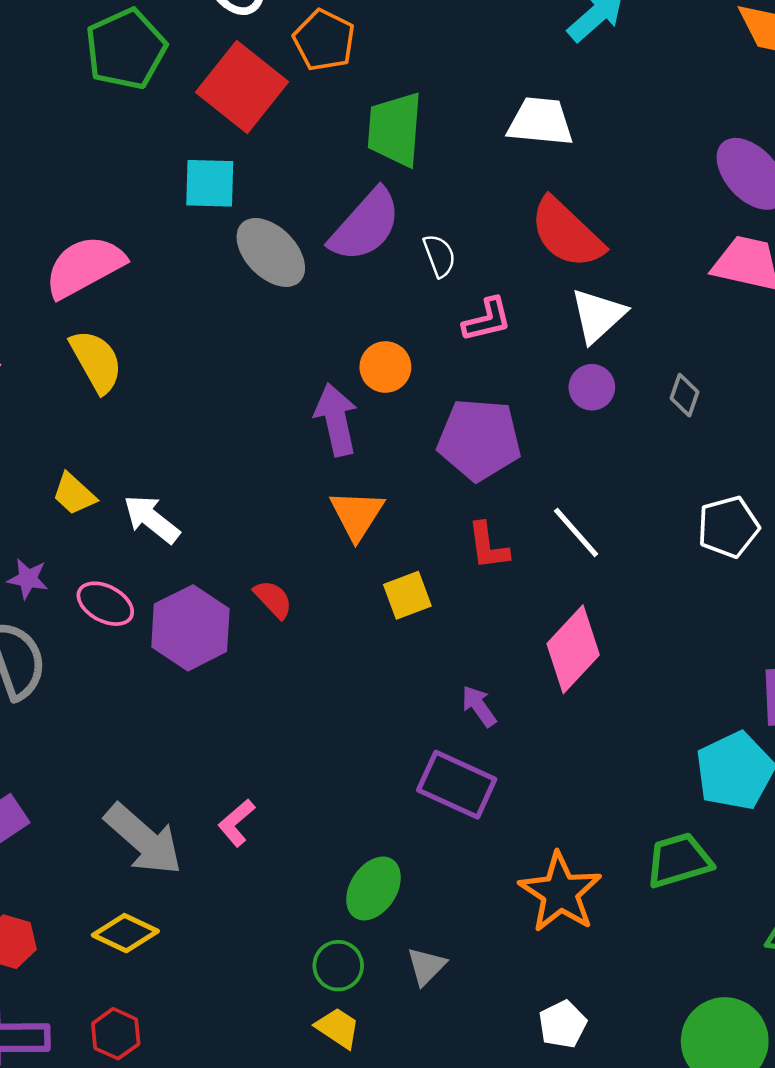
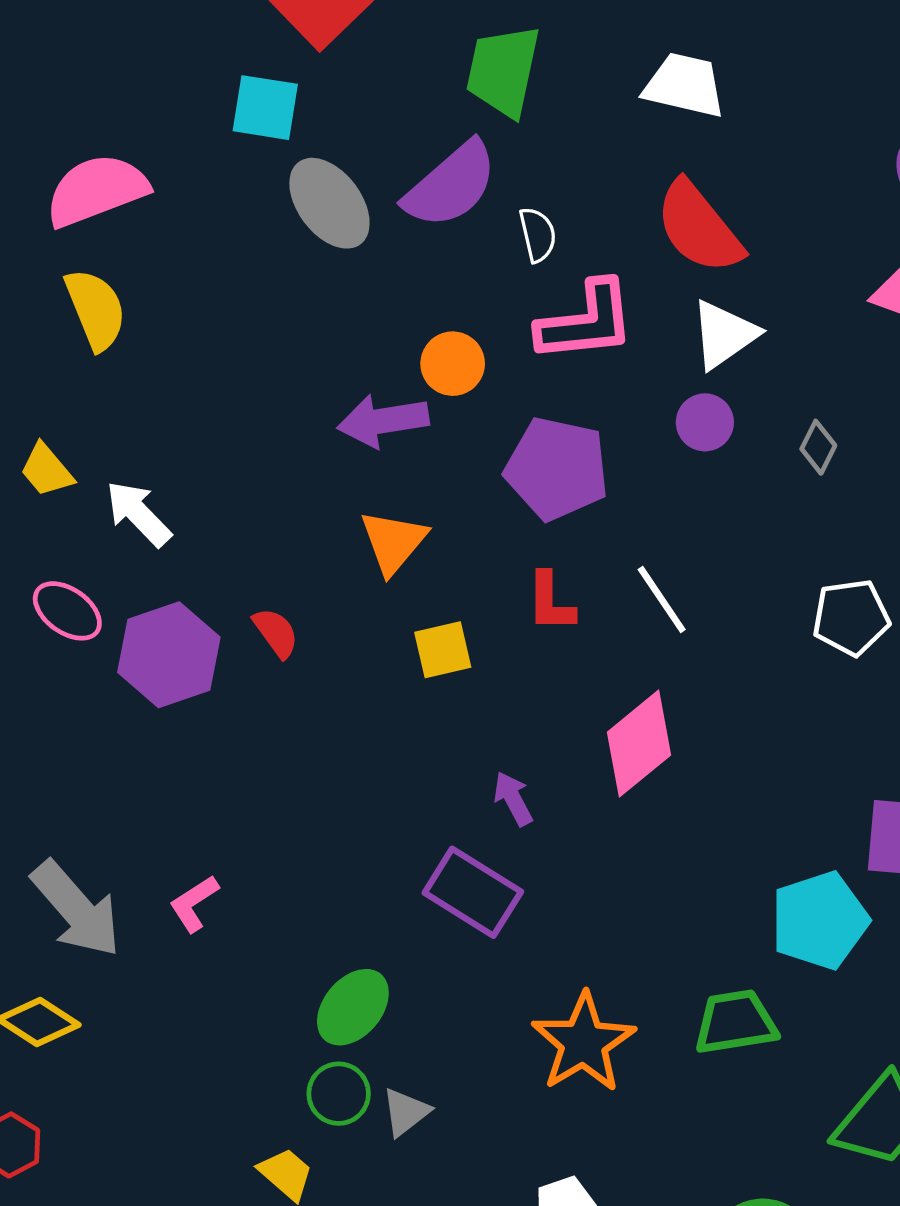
pink L-shape: (487, 320) -> (586, 322), size x1.6
purple arrow: (336, 420) -> (383, 421), turned -94
green circle: (338, 966) -> (339, 1094), moved

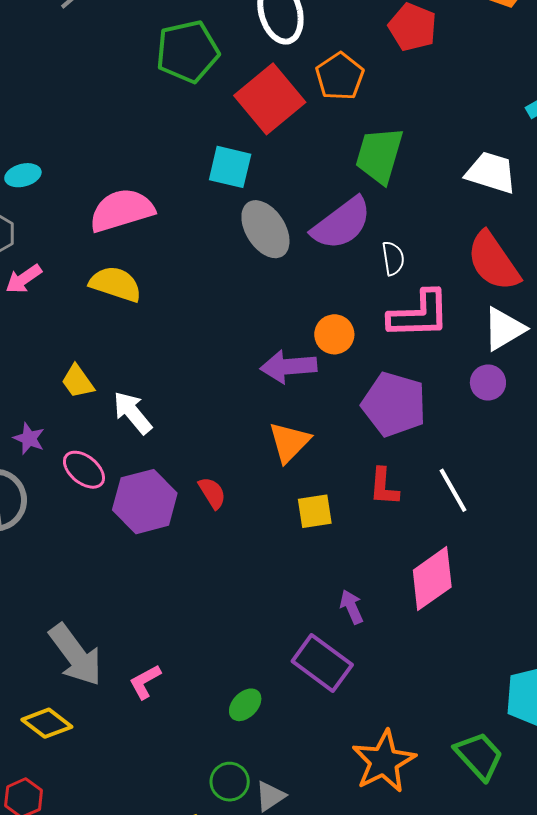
yellow semicircle: (96, 309) -> (116, 284), turned -54
pink L-shape: (194, 903) -> (145, 682), moved
green ellipse: (353, 1007) -> (245, 705), moved, size x0.7
green trapezoid: (735, 1022) -> (479, 756), turned 52

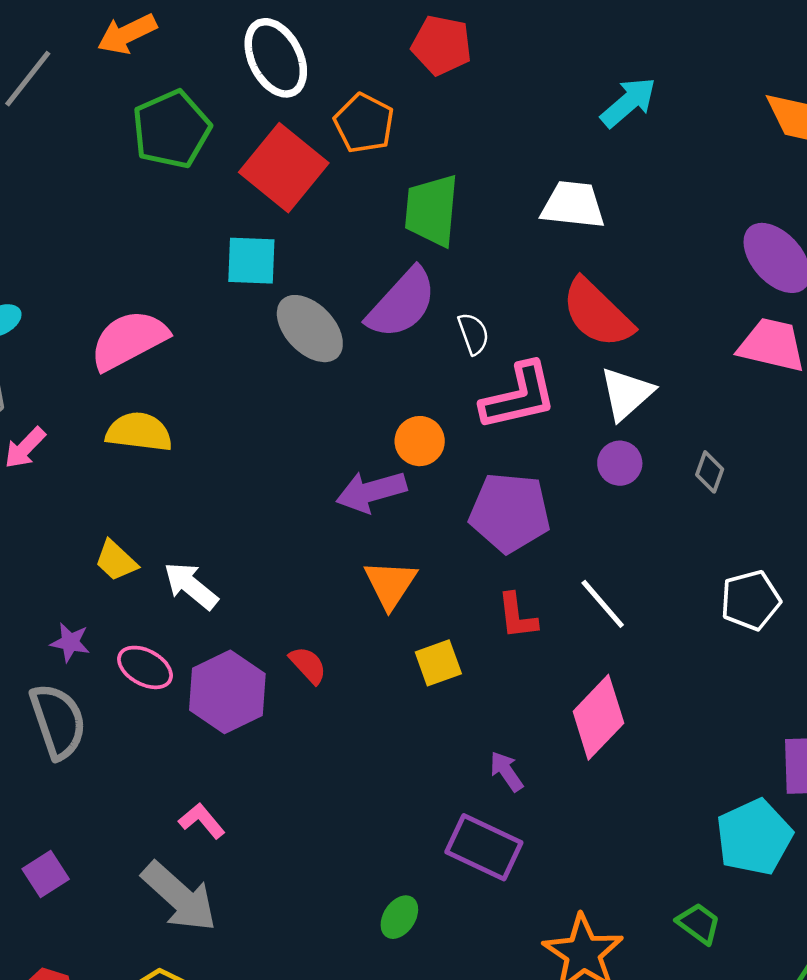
pink L-shape: (145, 682) -> (202, 821), moved, turned 90
green trapezoid: (479, 756) -> (699, 923), size x0.7

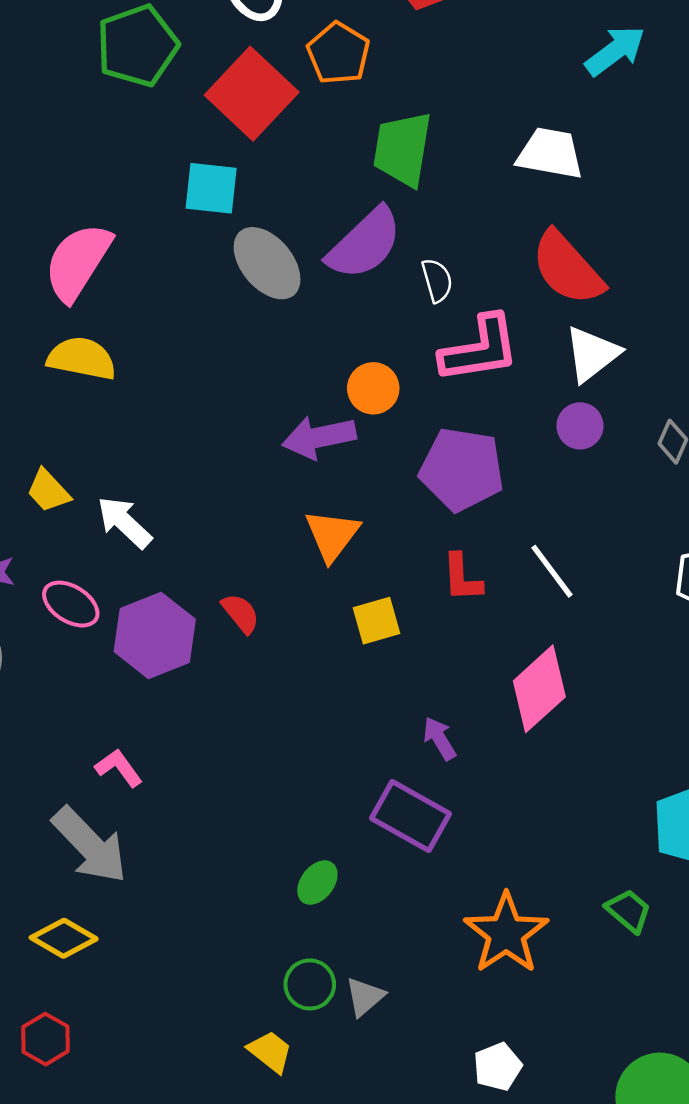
pink semicircle: (129, 340) -> (78, 262), turned -34

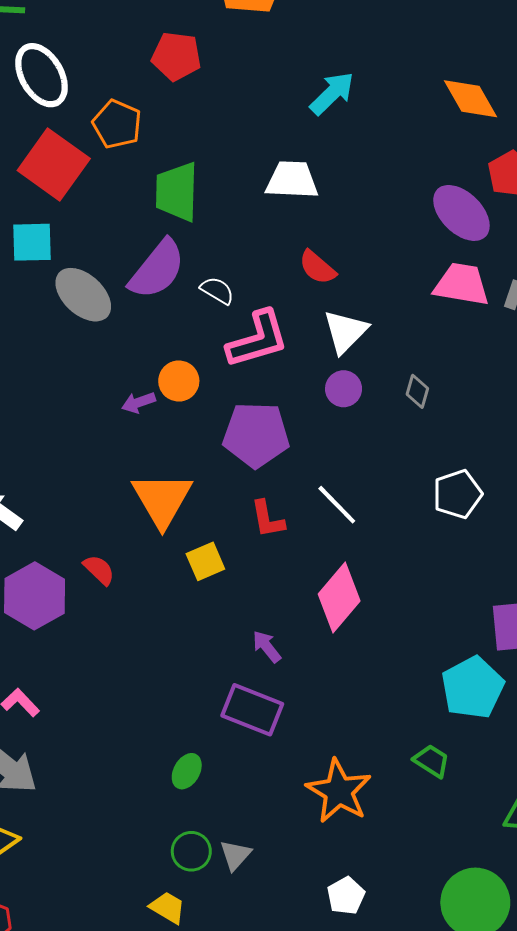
red semicircle: (567, 268) -> (317, 267), size x0.6
white semicircle: (437, 280) -> (217, 290), turned -36
purple arrow: (319, 437) -> (138, 402), moved, size x0.6
orange triangle: (332, 535) -> (162, 499), size x1.4

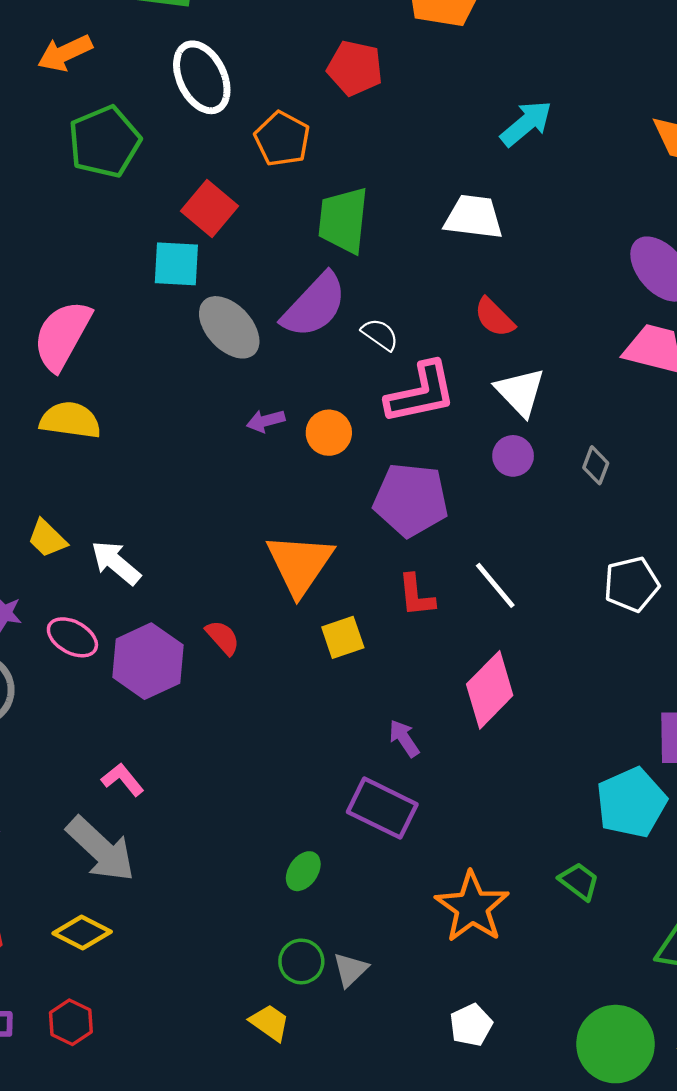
red square: (54, 164) -> (210, 209), moved, size x0.7
white triangle: (345, 332) -> (520, 392), turned -33
purple arrow: (138, 402) -> (266, 421), moved

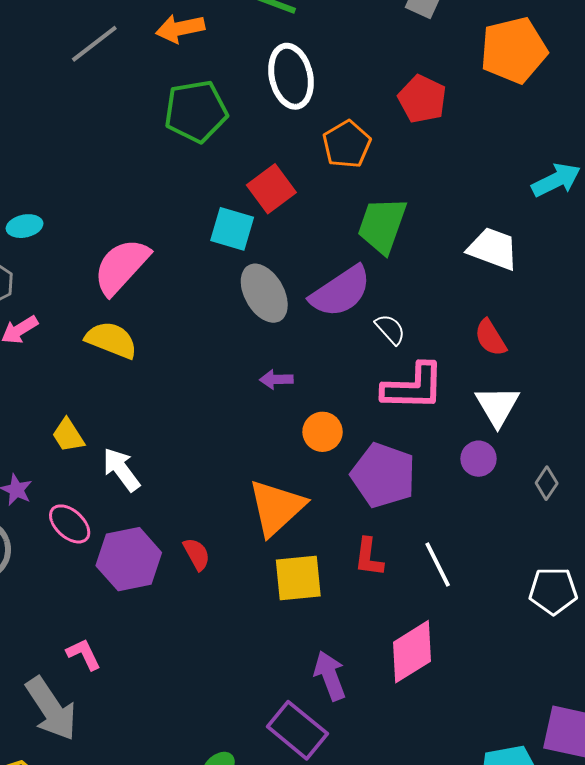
orange circle: (329, 433) -> (323, 432), moved
yellow square: (343, 637) -> (298, 578), size x1.4
purple arrow: (404, 738) -> (330, 676), size x1.4

